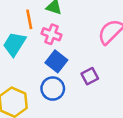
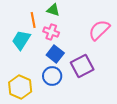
purple square: (90, 76) -> (82, 66), size x1.6

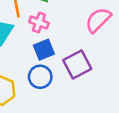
blue square: (55, 54) -> (44, 50), turned 30

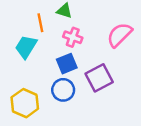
pink cross: (39, 22) -> (73, 37), moved

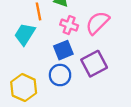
pink semicircle: (119, 35) -> (97, 23), moved

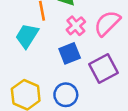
pink cross: (69, 25) -> (76, 26), turned 30
blue circle: (60, 75) -> (66, 95), moved

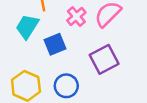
blue square: (70, 53) -> (55, 44), moved

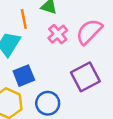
blue square: (55, 44) -> (24, 76), moved

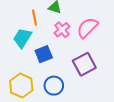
blue square: (24, 76) -> (44, 54), moved

